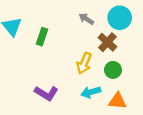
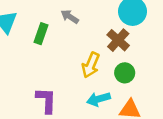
gray arrow: (86, 19) -> (70, 17), moved
purple L-shape: (46, 93) -> (46, 100), turned -120

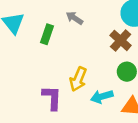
yellow arrow: (91, 65) -> (78, 79), moved

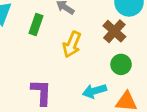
yellow arrow: (78, 79) -> (72, 44), moved

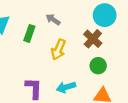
cyan arrow: (94, 91) -> (66, 87), moved

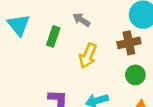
brown cross: (93, 39) -> (129, 43), turned 36

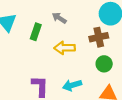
yellow arrow: (88, 56) -> (65, 48), turned 66

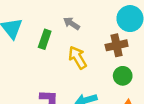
yellow arrow: (65, 48) -> (78, 58), turned 60

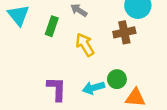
green circle: (123, 76) -> (117, 79), moved

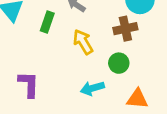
green circle: (117, 79) -> (119, 63), moved
purple L-shape: (57, 89) -> (29, 84), moved

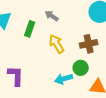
brown cross: (125, 29) -> (89, 44), moved
green circle: (119, 63) -> (81, 68), moved

